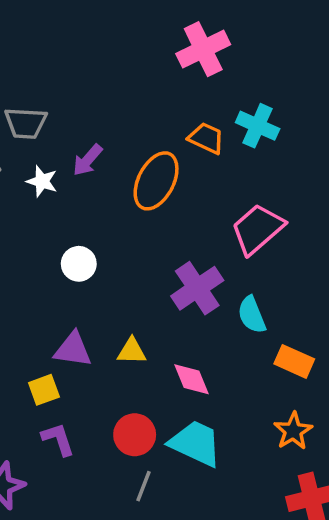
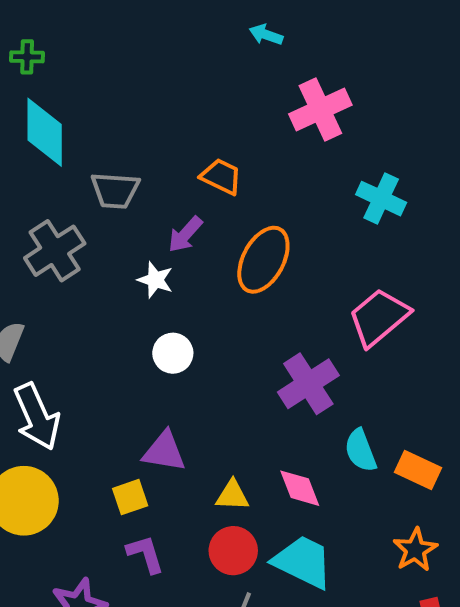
orange trapezoid: (206, 138) -> (221, 177), moved
white star: (42, 181) -> (155, 280), moved
cyan semicircle: (252, 315) -> (361, 450), moved
yellow triangle: (132, 351) -> (232, 495), moved

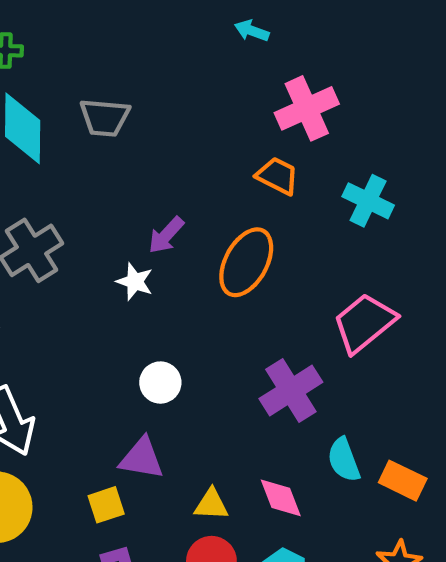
orange trapezoid: (221, 177) -> (277, 176), moved
gray trapezoid: (115, 190) -> (105, 118), moved
white circle: (173, 353) -> (160, 383), moved

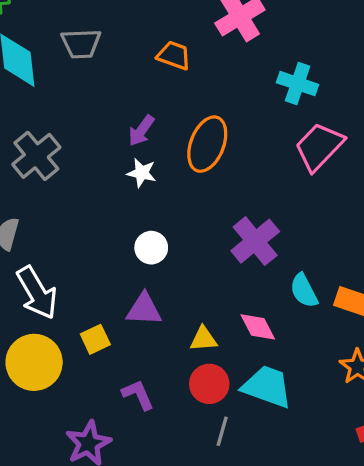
orange trapezoid: (277, 176) -> (174, 55), moved
white star: (135, 282) -> (142, 173), moved
pink trapezoid: (364, 323) -> (319, 147), moved
yellow square: (106, 505) -> (95, 339), moved

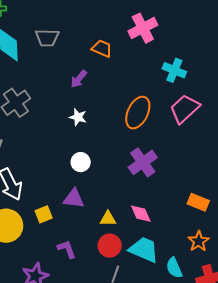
purple arrow: (141, 131) -> (79, 79), moved
orange ellipse: (207, 144) -> (138, 113), moved
cyan semicircle: (304, 291) -> (174, 268), moved

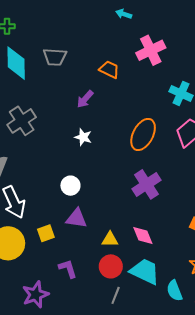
white circle: (81, 162) -> (70, 186), moved

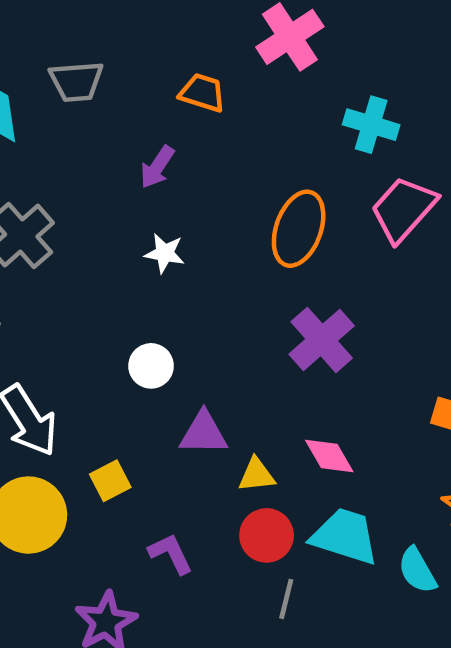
purple triangle: (76, 218) -> (204, 433), moved

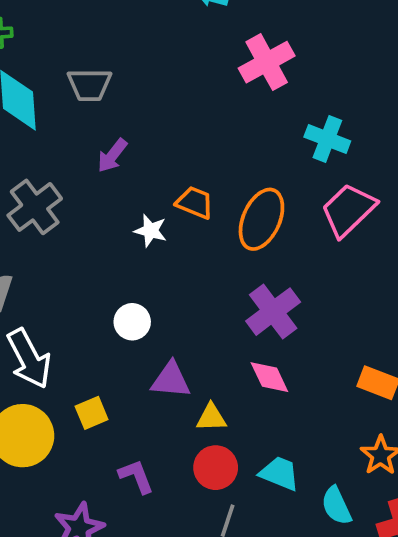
orange trapezoid: (202, 93) -> (195, 203), moved
purple arrow: (157, 167) -> (112, 156), moved
pink diamond: (329, 456) -> (269, 377), moved
cyan trapezoid: (345, 536) -> (280, 473), size x0.7

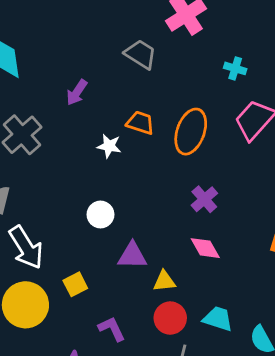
gray trapezoid: (89, 85) -> (141, 54), moved, turned -144
cyan cross: (327, 139) -> (235, 68), size x0.7
purple cross: (273, 312) -> (204, 199), size x0.7

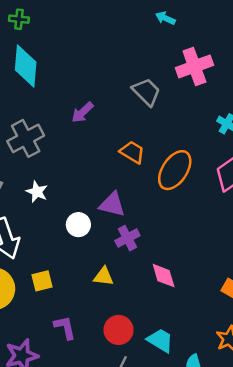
white star: (109, 146) -> (37, 192), moved
purple cross: (204, 199) -> (127, 238), moved
purple triangle: (132, 256) -> (112, 204), moved
yellow triangle: (164, 281) -> (104, 276), moved

